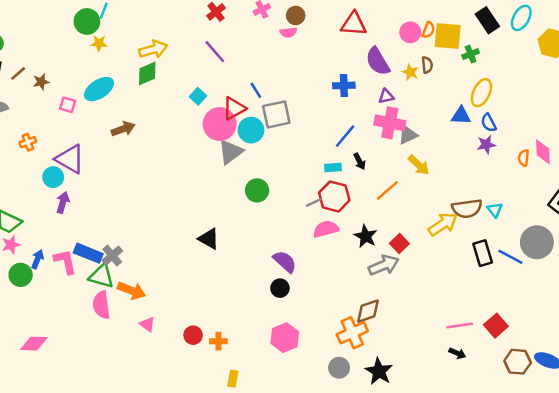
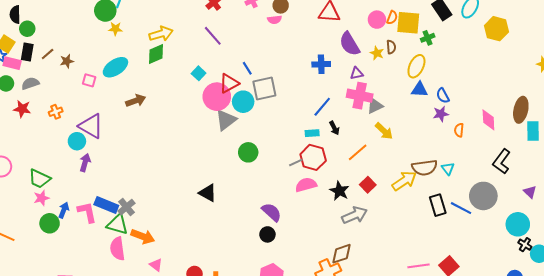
yellow ellipse: (481, 93) -> (416, 66), moved
orange semicircle: (524, 158) -> (459, 130), moved
red square: (399, 243) -> (368, 185), moved

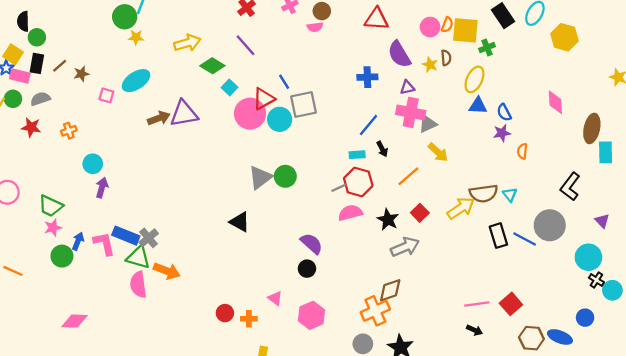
green diamond: (156, 54) -> (212, 66), moved, turned 55
gray triangle: (226, 120) -> (260, 177), moved
pink diamond: (488, 120) -> (555, 102), moved
purple triangle: (91, 126) -> (184, 114), moved, turned -40
pink triangle: (156, 265) -> (275, 298), moved

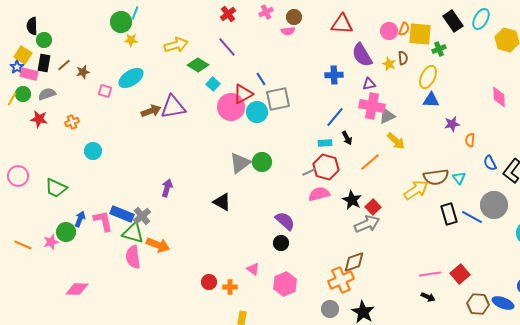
blue semicircle: (504, 112) -> (490, 163), moved
purple arrow: (102, 188) -> (167, 188), moved
red square: (420, 213) -> (373, 207), moved
pink star: (53, 228) -> (51, 242), moved

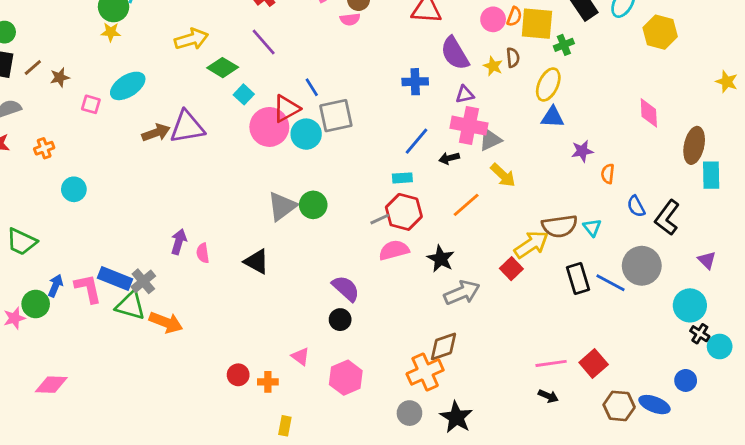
yellow star: (131, 40) -> (111, 32), moved
black arrow: (347, 138) -> (449, 158), moved, turned 104
red square: (373, 207) -> (511, 269), moved
pink semicircle: (133, 257) -> (203, 253), moved, size x0.6

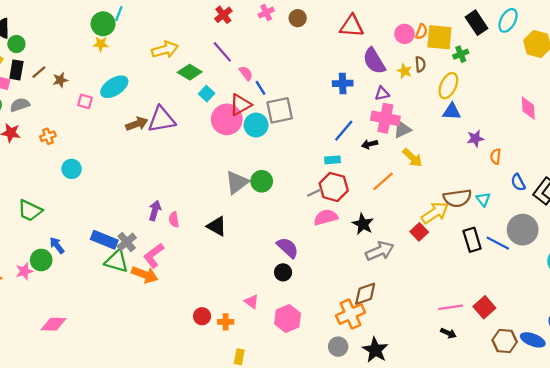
pink semicircle: (350, 19) -> (246, 73), moved, turned -120
blue arrow: (55, 286) -> (57, 245), turned -60
pink L-shape: (88, 288) -> (154, 255), moved, turned -115

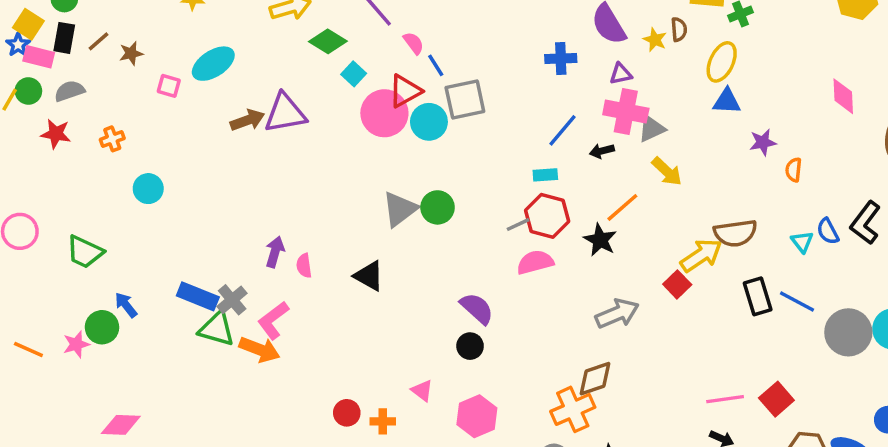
blue semicircle: (518, 182) -> (828, 231), moved
cyan triangle: (483, 199) -> (802, 242), moved
black star: (363, 224) -> (600, 240), moved
gray circle: (523, 230) -> (848, 332), moved

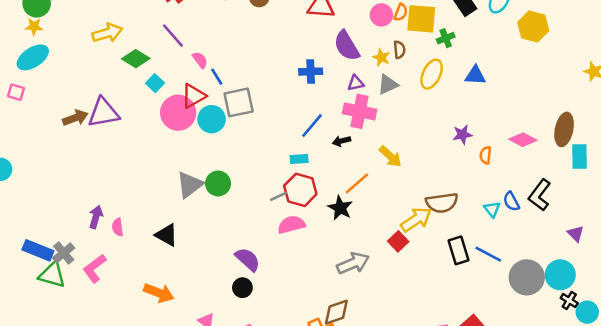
cyan ellipse: (213, 64) -> (33, 57), moved
pink diamond: (843, 96) -> (523, 140), moved, turned -60
blue triangle: (727, 101) -> (475, 75), moved
gray triangle: (651, 129) -> (388, 84), moved
orange arrow: (259, 349) -> (159, 293), moved

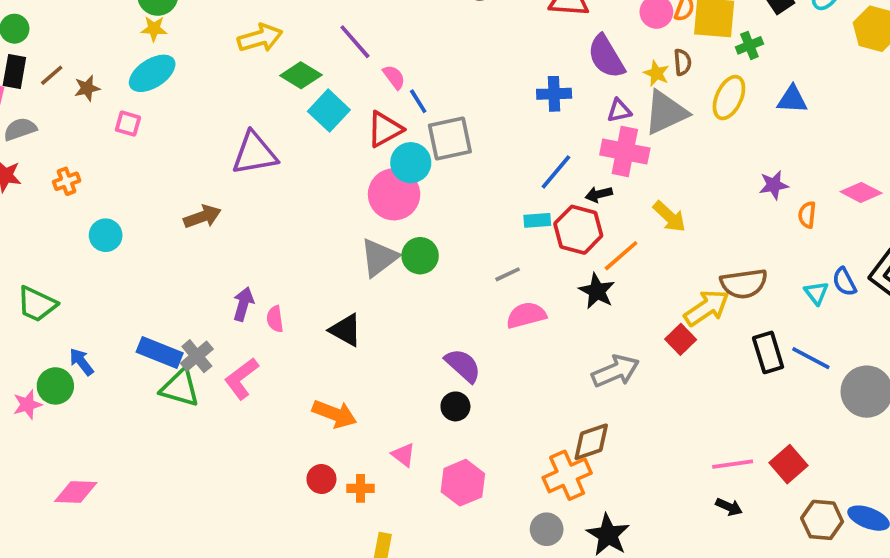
cyan square: (155, 83) -> (329, 111), size x1.5
gray triangle: (388, 84) -> (666, 112), size x1.5
pink circle: (178, 113) -> (394, 194), moved
brown arrow: (75, 118) -> (202, 217), moved
red hexagon: (300, 190) -> (578, 230), moved

